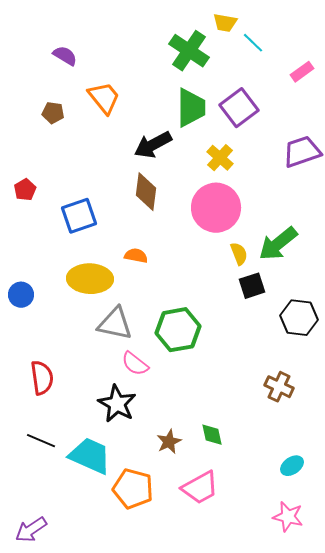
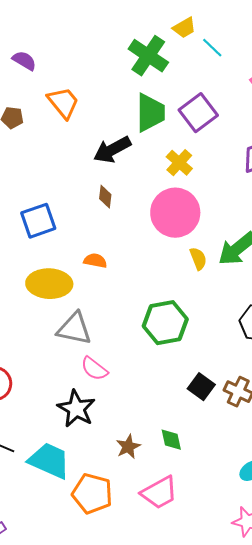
yellow trapezoid: (225, 23) -> (184, 28), turned -40
brown diamond: (146, 192) -> (105, 197), size x0.6
black square: (252, 286) -> (201, 387), moved, turned -36
green hexagon: (178, 330) -> (165, 323), moved

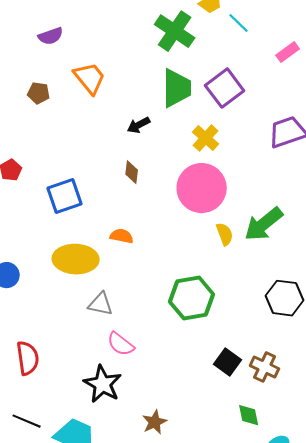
purple semicircle: (24, 61) -> (51, 36), turned 130
black arrow: (112, 150) -> (139, 125), size x0.6
gray triangle: (74, 329) -> (101, 304), size x0.7
green diamond: (171, 440) -> (249, 415), moved

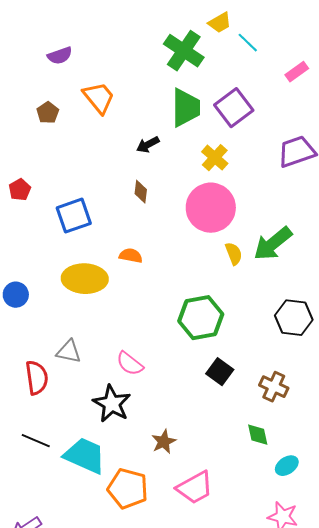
brown pentagon: (39, 93) -> (48, 113), turned 30
gray triangle: (101, 304) -> (69, 352), moved
black square: (228, 362) -> (220, 372), moved

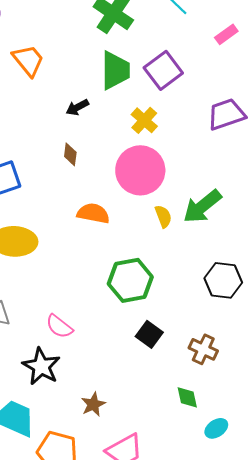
orange semicircle: (131, 256) -> (93, 213), moved, size x1.4

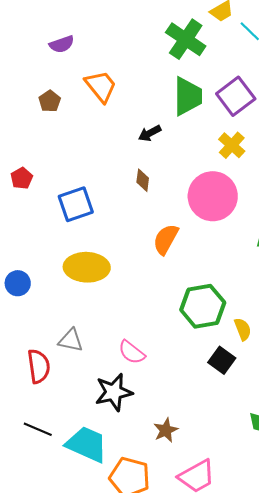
yellow cross: (144, 120) -> (232, 145), moved
orange semicircle: (93, 213) -> (166, 239), turned -72
yellow semicircle: (163, 216) -> (243, 329), moved
black star: (41, 366) -> (114, 392), turned 30

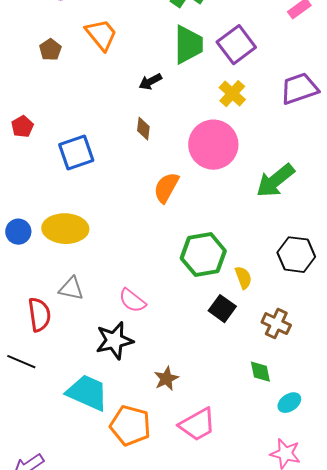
yellow ellipse: (87, 267) -> (65, 229), moved
black line: (38, 429) -> (21, 362), moved

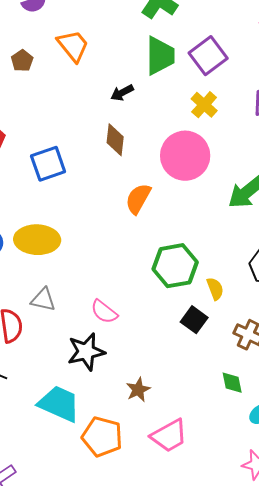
brown diamond: (143, 129) -> (115, 140), size x1.4

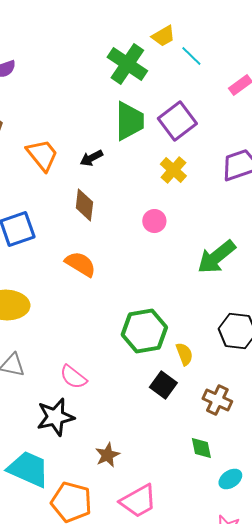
orange trapezoid: (73, 46) -> (42, 155), moved
pink circle: (185, 156) -> (154, 221), size x0.5
orange semicircle: (138, 199) -> (80, 264), moved, turned 92

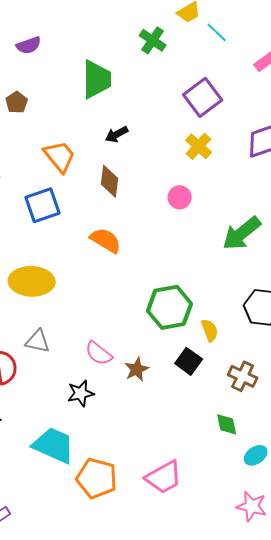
green cross: (127, 64) -> (153, 40), size x0.7
green trapezoid: (129, 121) -> (97, 79), moved
orange trapezoid: (42, 155) -> (60, 156), moved
black star: (55, 417) -> (81, 393), size x0.7
brown star: (107, 455) -> (137, 369), moved

